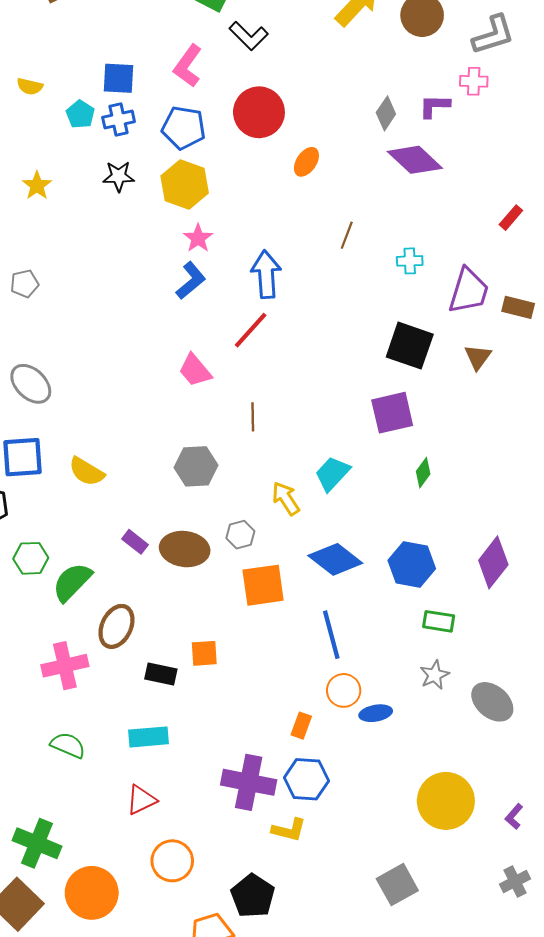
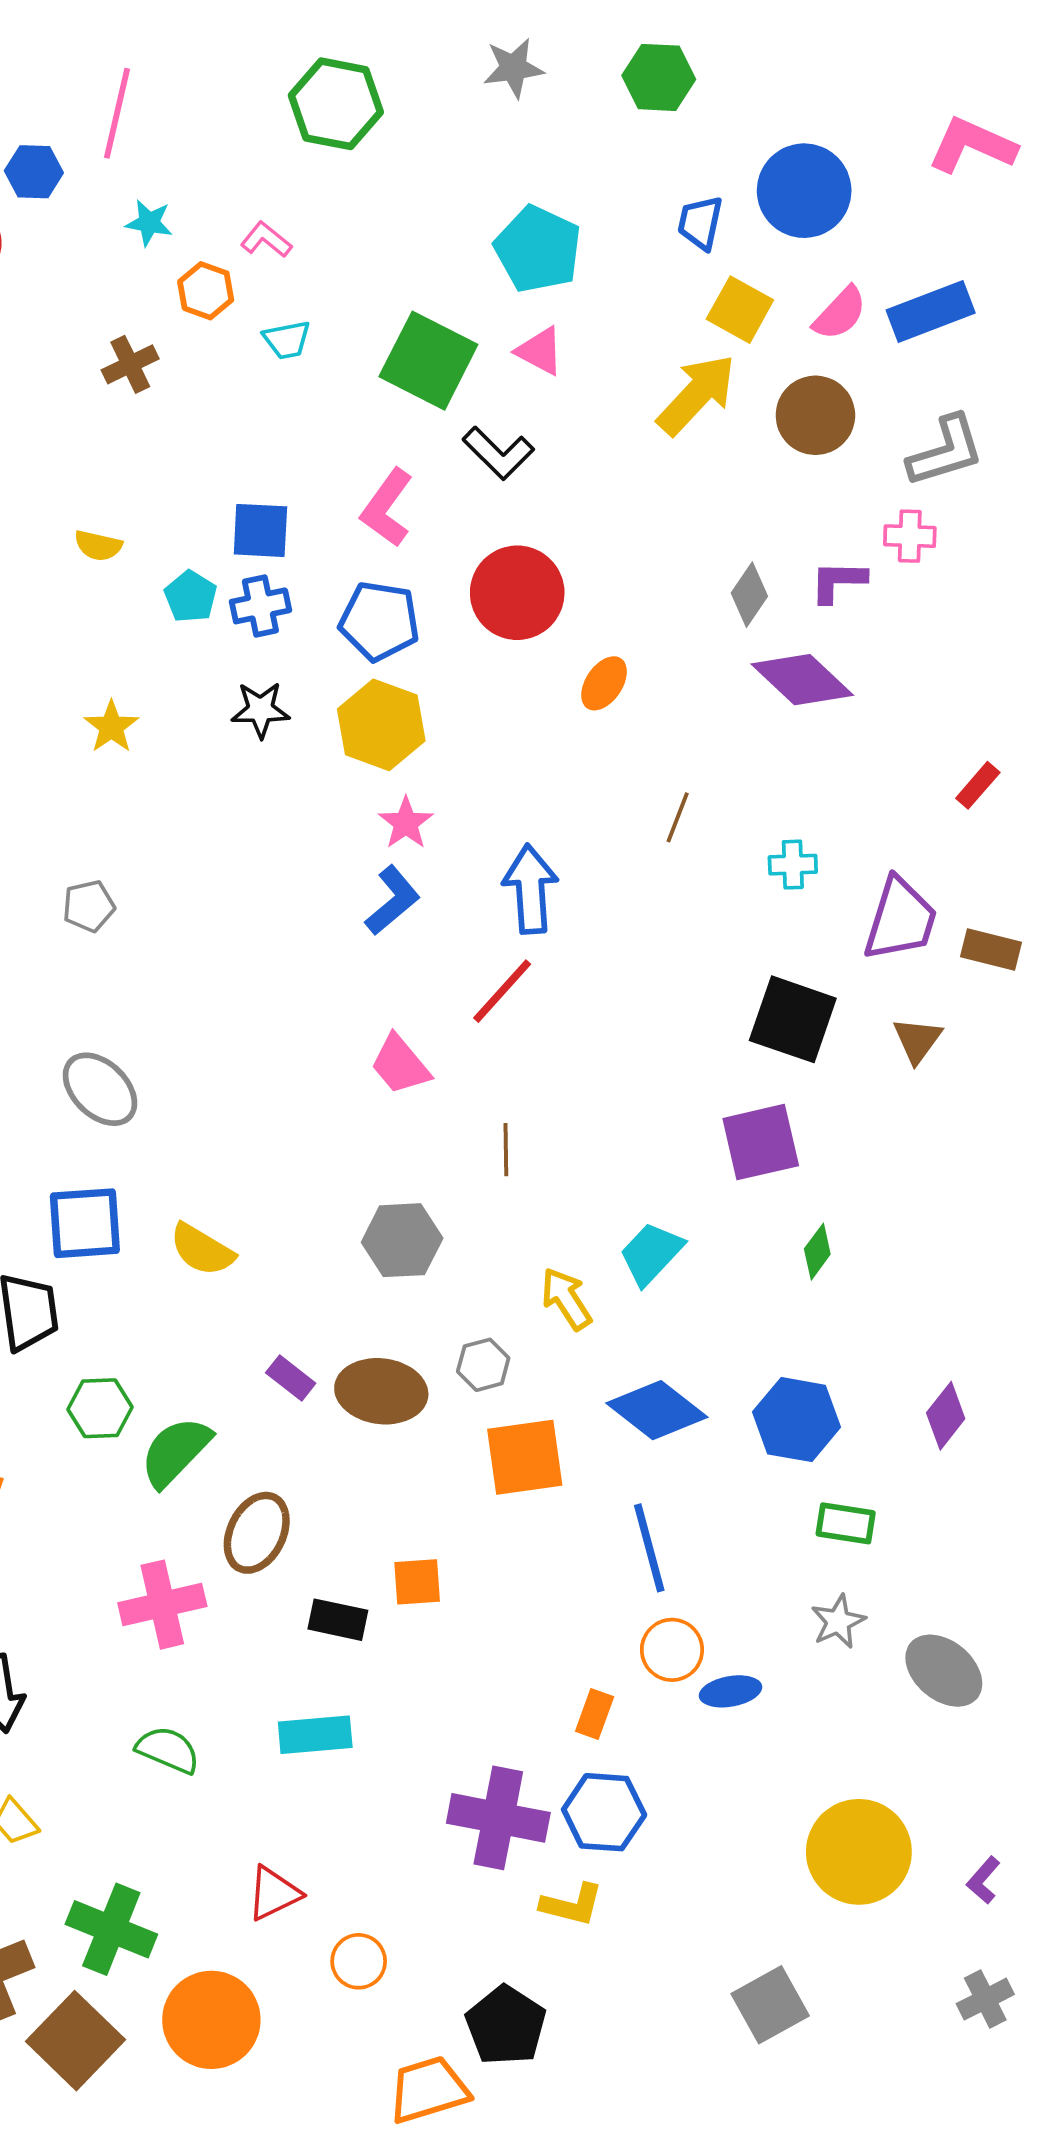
purple diamond: (493, 562) -> (946, 1416), size x0.7
red triangle: (141, 800) -> (274, 1893), moved
orange circle: (172, 861) -> (359, 1961), size x0.7

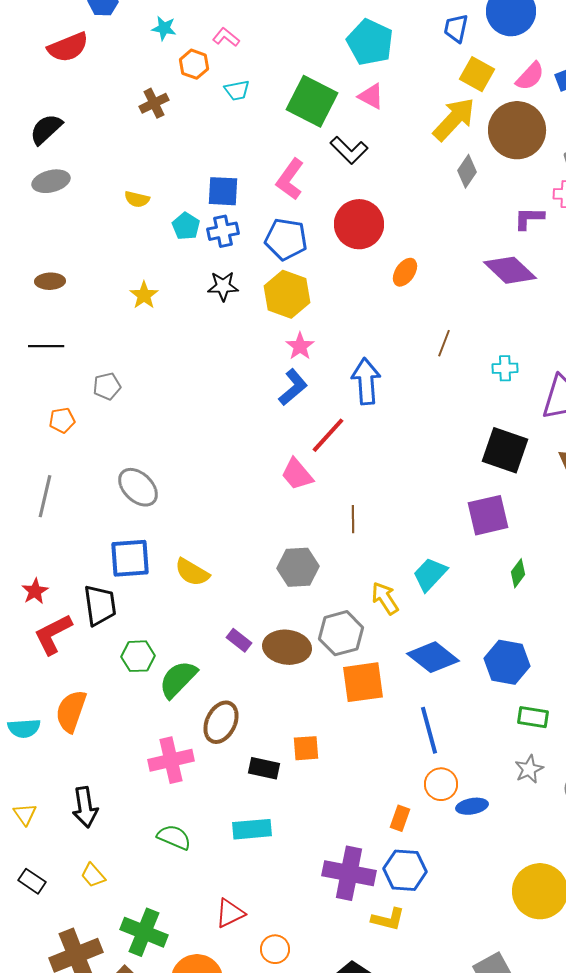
brown circle: (815, 415) -> (517, 130), size x1.4
gray diamond: (749, 595) -> (467, 171), moved
gray pentagon: (89, 906) -> (107, 386), moved
red line: (502, 991) -> (328, 435), moved
gray hexagon: (483, 1365) -> (341, 633), size x1.6

